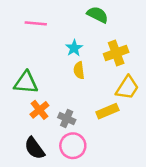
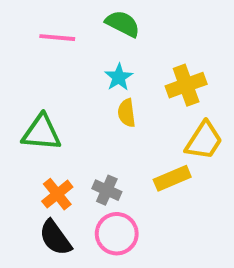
green semicircle: (98, 15) -> (123, 24), moved
orange cross: (39, 110) -> (57, 194), moved

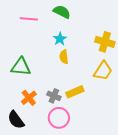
yellow cross: (186, 85) -> (105, 42), moved, turned 36
yellow rectangle: (172, 178) -> (75, 92), moved
black semicircle: (55, 238) -> (16, 120), moved

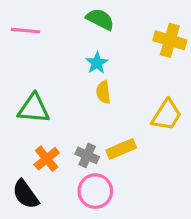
pink line: (29, 19) -> (26, 31), moved
yellow cross: (105, 42) -> (170, 40), moved

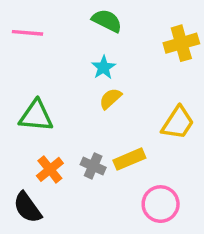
yellow cross: (170, 40) -> (181, 43), turned -32
yellow semicircle: (103, 92) -> (110, 99), turned 55
pink circle: (95, 191) -> (161, 204), moved

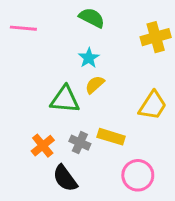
green triangle: (36, 116) -> (65, 100), moved
yellow rectangle: (129, 159) -> (111, 137), turned 40
black semicircle: (27, 207) -> (65, 178), moved

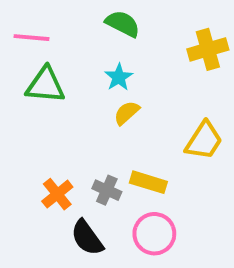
green triangle: (65, 100) -> (45, 85), moved
pink circle: (138, 175) -> (154, 234), moved

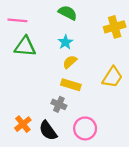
yellow rectangle: (148, 182) -> (71, 85), moved
orange cross: (57, 194) -> (23, 124), moved

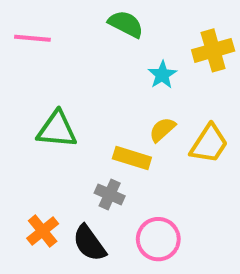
cyan star: (65, 42) -> (162, 75), moved
green triangle: (25, 47) -> (57, 130), moved
yellow semicircle: (70, 62) -> (162, 130), moved

